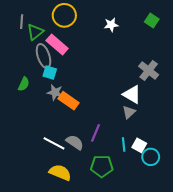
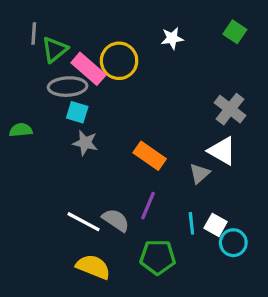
yellow circle: (64, 15) -> (119, 61), moved
gray ellipse: (44, 56) -> (68, 87), turned -75
green semicircle: (24, 84) -> (21, 130), moved, turned -120
white triangle: (132, 94) -> (222, 151), moved
orange rectangle: (68, 101) -> (150, 156), moved

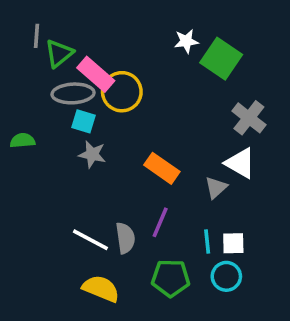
green square: (235, 32) -> (221, 59), moved, size x1.6
yellow circle: (119, 61) -> (122, 92), moved
gray semicircle: (116, 220) -> (125, 238), turned 48
white square: (216, 225) -> (233, 243), turned -30
cyan circle: (233, 243) -> (226, 276), moved

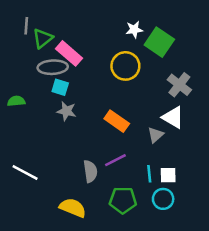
yellow circle: (122, 92) -> (125, 66), moved
purple line: (160, 222) -> (115, 160), turned 40
white line: (90, 240) -> (25, 173), moved

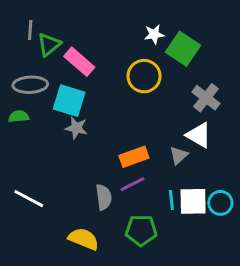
gray ellipse: (53, 67) -> (30, 85), moved
cyan square: (60, 87) -> (69, 101), size x1.6
orange rectangle: (117, 121) -> (134, 157), moved, turned -55
white square: (168, 175) -> (193, 201), size x1.5
cyan circle: (163, 199) -> (220, 203), moved

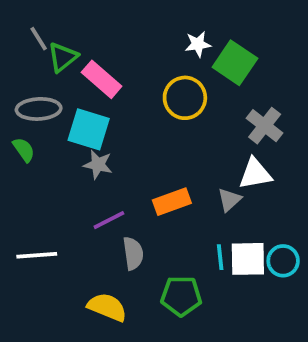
gray line: (30, 30) -> (39, 39), turned -36
green semicircle: (19, 116) -> (24, 150), turned 60
white triangle: (199, 135) -> (255, 174), turned -40
purple line: (133, 184) -> (109, 220), moved
white line: (29, 199) -> (37, 255), turned -32

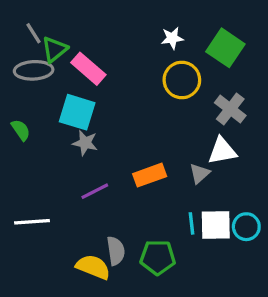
green square: (235, 63) -> (225, 48), moved
yellow circle: (185, 98) -> (182, 80), moved
gray ellipse: (39, 109) -> (34, 70), moved
gray semicircle: (133, 253) -> (116, 251), moved

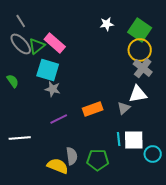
green triangle: (55, 49) -> (37, 46), moved
gray ellipse: (34, 70) -> (21, 44), turned 50
yellow circle: (182, 80) -> (140, 50), moved
cyan circle: (246, 227) -> (153, 154), moved

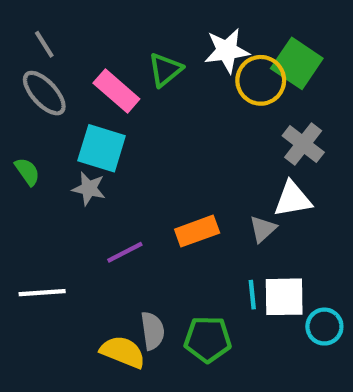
white star: (107, 24) -> (227, 51), size x1.5
green triangle: (37, 46) -> (165, 70), moved
yellow circle: (140, 50) -> (261, 80), moved
gray star: (53, 89) -> (89, 189), moved

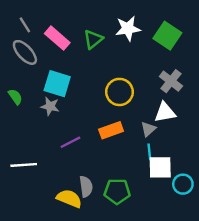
yellow circle: (261, 80) -> (119, 92), moved
pink rectangle: (116, 91) -> (57, 38), moved
cyan line: (252, 295) -> (149, 152), moved

